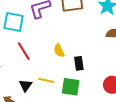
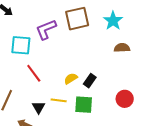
yellow semicircle: (59, 51) -> (71, 79), moved, turned 88
black rectangle: (79, 63) -> (90, 81), turned 48

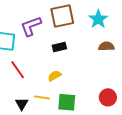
black rectangle: (90, 81) -> (59, 47), moved, turned 40

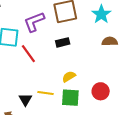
red line: (18, 70) -> (28, 54), moved
yellow semicircle: (54, 76) -> (69, 77), moved
red circle: (108, 97) -> (101, 91), moved

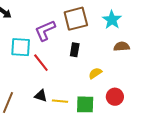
black rectangle: (63, 42) -> (75, 50), turned -64
yellow semicircle: (69, 77) -> (95, 73), moved
black triangle: (25, 100) -> (41, 96), moved, turned -40

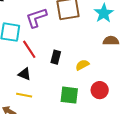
black rectangle: (75, 50) -> (56, 57), moved
black triangle: (41, 96) -> (25, 74), moved
yellow line: (60, 101) -> (24, 95), moved

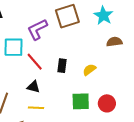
red circle: (100, 90) -> (107, 103), moved

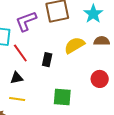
yellow semicircle: (89, 70) -> (74, 45), moved, size x1.5
black triangle: (33, 87) -> (17, 78), turned -32
red circle: (107, 103) -> (100, 79), moved

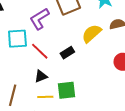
black rectangle: (47, 60) -> (67, 53), turned 56
green square: (62, 97) -> (67, 90), moved

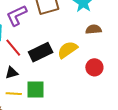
yellow semicircle: (92, 33) -> (67, 50), moved
black rectangle: (67, 53) -> (41, 52), size x1.6

